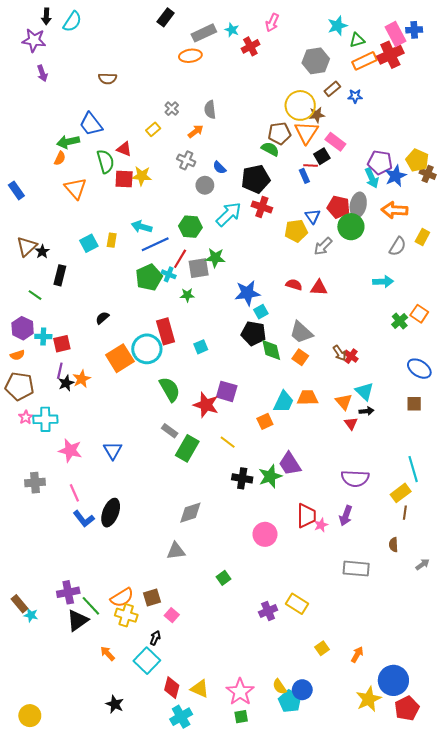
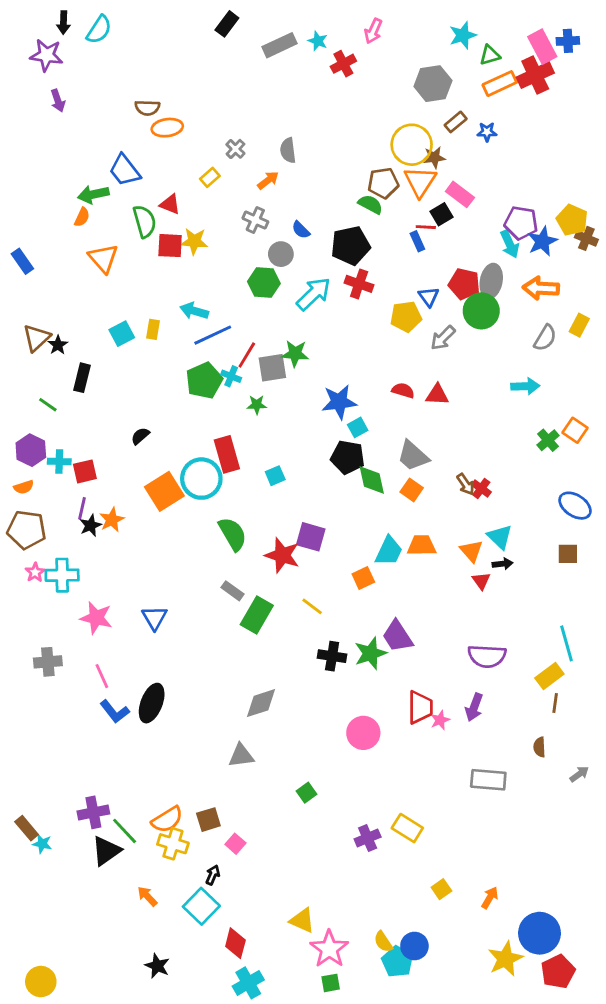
orange ellipse: (190, 56) -> (167, 128), moved
green hexagon: (190, 227) -> (264, 282), moved
yellow triangle: (200, 689) -> (302, 920), moved

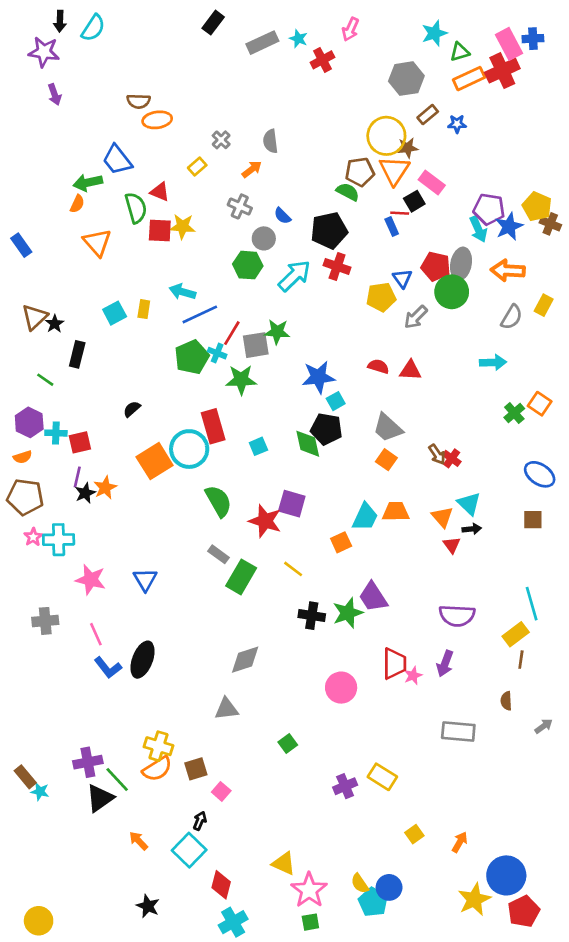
green star: (257, 405) -> (241, 380), size x1.6
green diamond: (372, 480) -> (308, 444), moved
yellow cross: (173, 844) -> (159, 746), moved

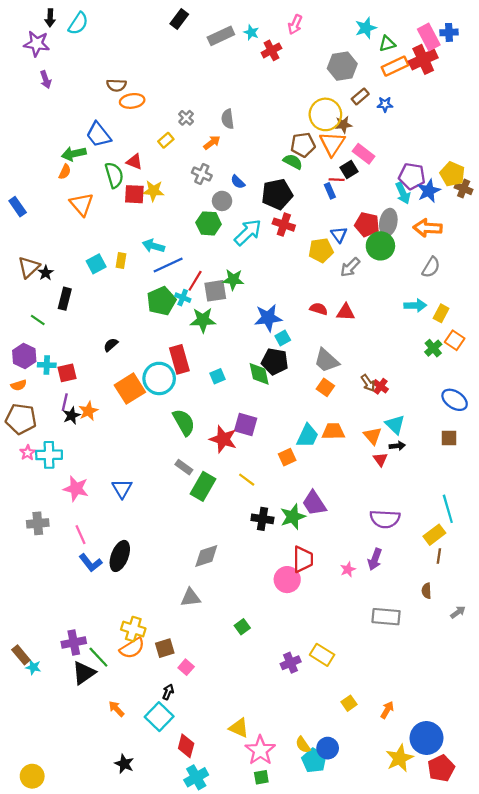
yellow rectangle: (544, 305) -> (441, 313), moved
red trapezoid: (394, 664) -> (303, 559), moved

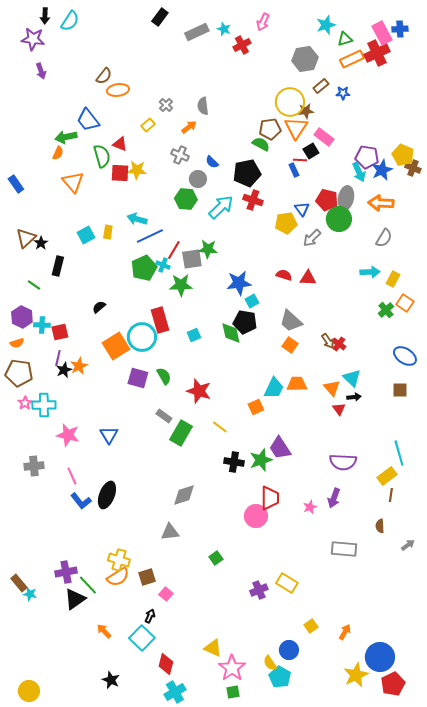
brown semicircle: (116, 85) -> (104, 76), turned -54
green semicircle: (184, 422) -> (164, 376), size x0.7
purple square: (246, 425) -> (138, 378), moved
blue circle: (328, 748) -> (289, 650), moved

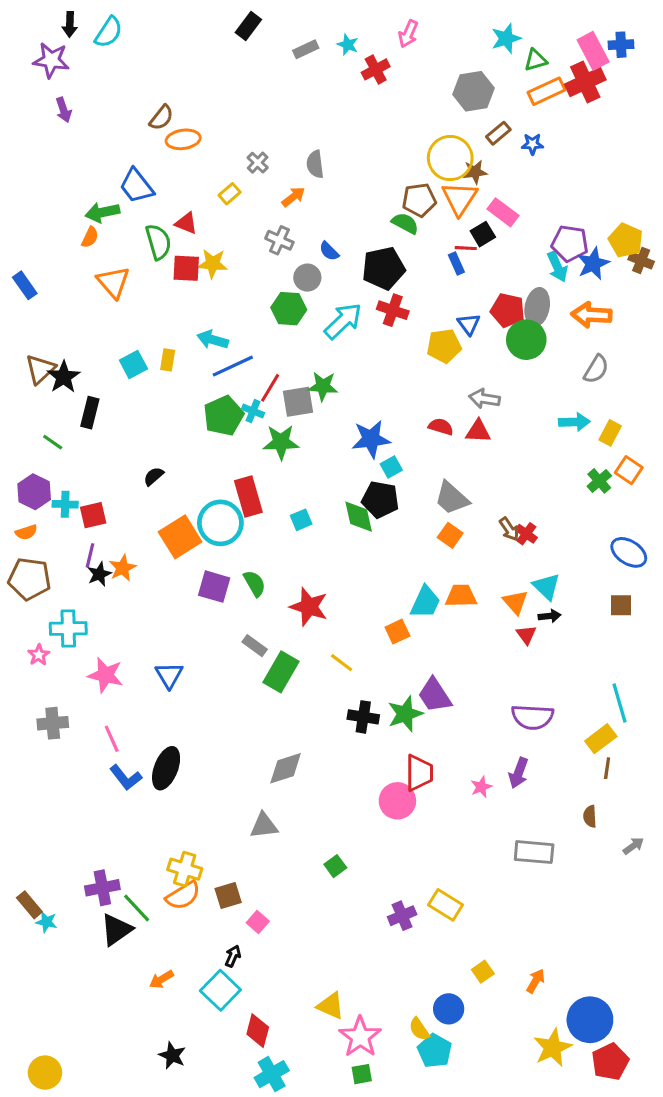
gray rectangle: (197, 32) -> (306, 49), size x0.7
gray arrow: (312, 238) -> (484, 399), moved, turned 54
black star: (41, 243) -> (64, 377), size x1.5
pink star: (25, 403) -> (39, 655), moved
orange arrow: (104, 631) -> (161, 979), turned -77

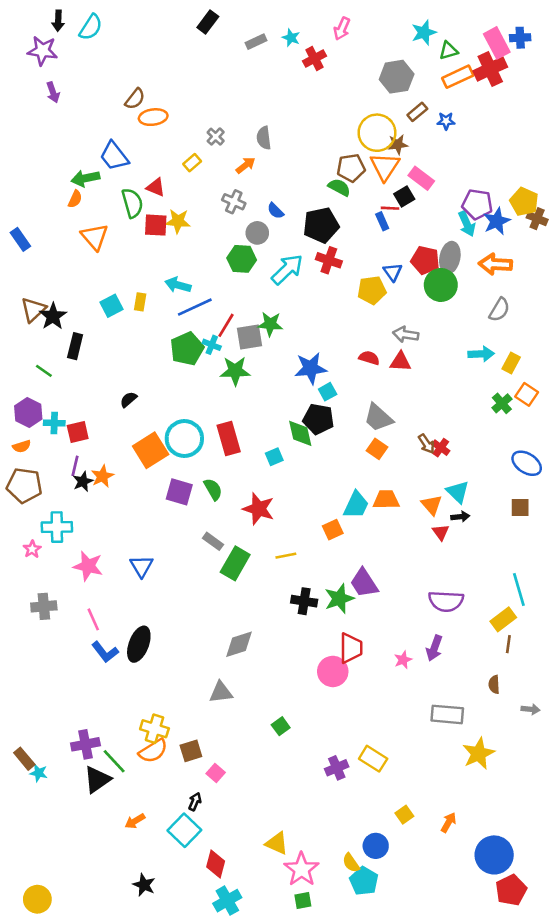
red rectangle: (248, 496) -> (229, 439), moved
cyan square: (301, 520) -> (274, 457), moved
yellow line: (342, 663) -> (286, 556), turned -48
gray arrow: (633, 846) -> (531, 709), turned 42
yellow star: (553, 1048) -> (479, 753), moved

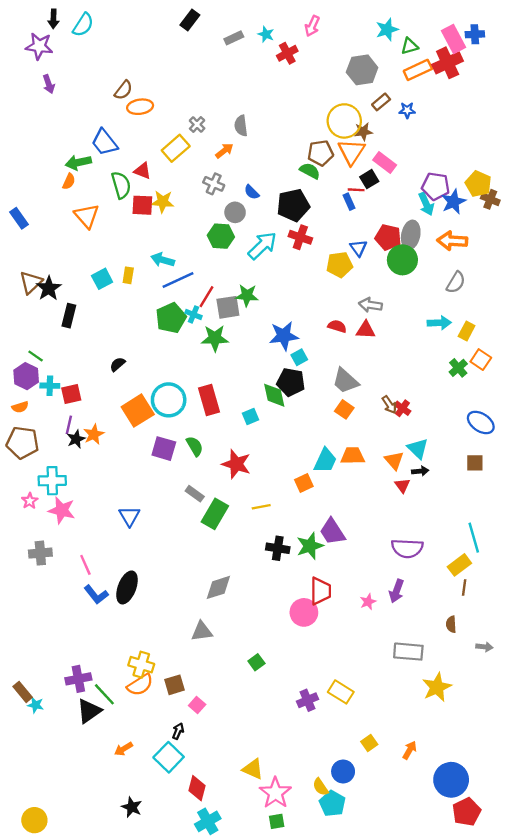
yellow rectangle: (192, 163) -> (176, 148), size x1.6
green line: (44, 371) -> (36, 356), moved
pink star: (88, 566) -> (62, 510), moved

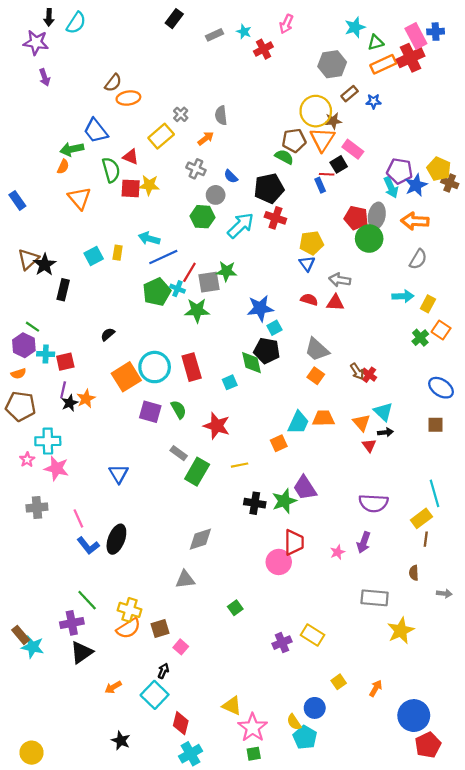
blue triangle: (358, 248) -> (307, 264), moved
green line: (104, 694) -> (87, 600), moved
cyan star: (36, 705) -> (33, 647), size x1.5

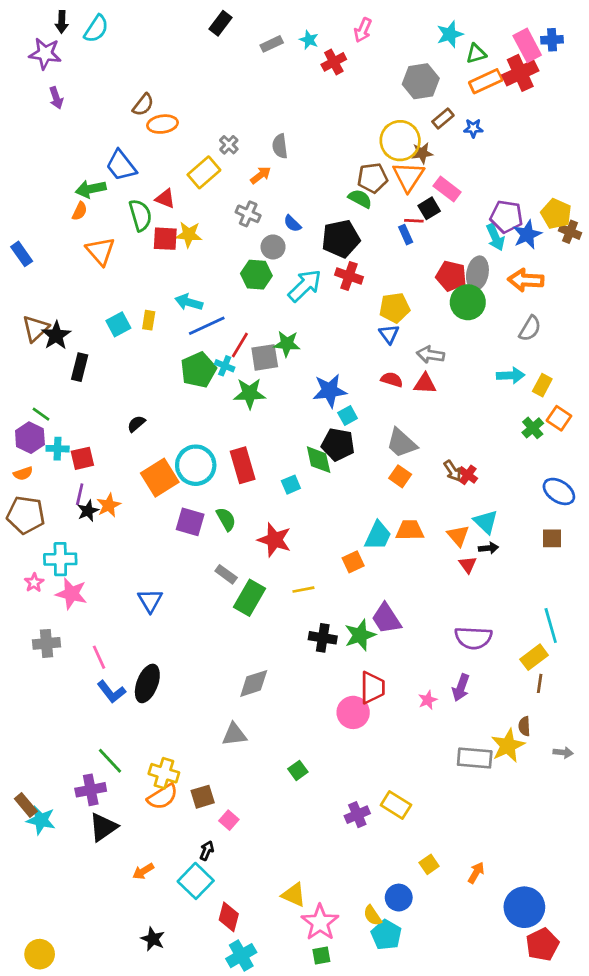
yellow star: (401, 631) -> (508, 746), moved

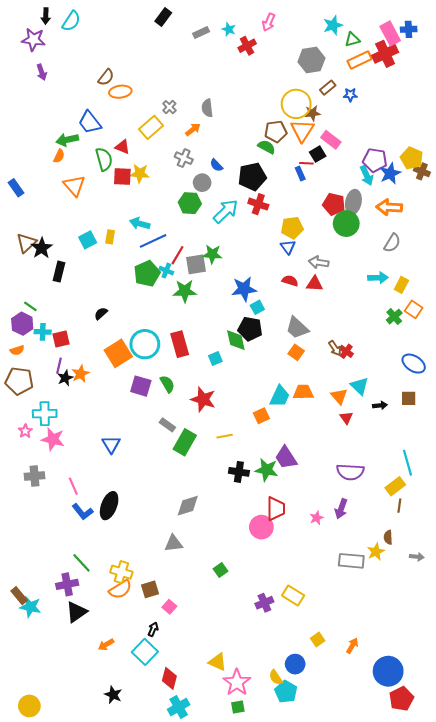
black arrow: (488, 548) -> (380, 405), moved
green star: (360, 635) -> (266, 470), turned 30
yellow star: (508, 746) -> (376, 552), size x0.7

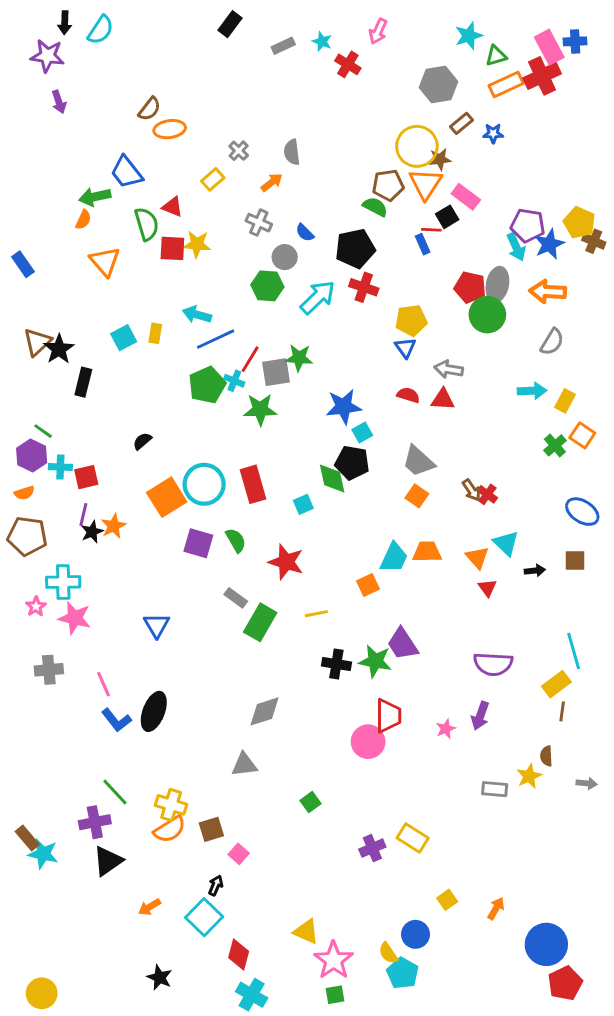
red cross: (247, 46) -> (348, 64), turned -30
yellow rectangle: (151, 127) -> (213, 179), size x0.7
gray rectangle: (351, 561) -> (495, 789), size x0.7
cyan cross: (179, 707) -> (252, 995), turned -30

